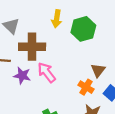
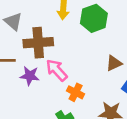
brown triangle: (98, 70) -> (114, 63), turned 32
orange cross: (86, 87) -> (76, 92), moved

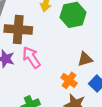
orange cross: (76, 92) -> (69, 80), moved

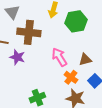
pink arrow: (31, 57) -> (59, 57), moved

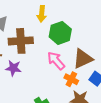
green hexagon: (76, 21) -> (60, 33), moved
brown triangle: (85, 60) -> (83, 59), size x1.5

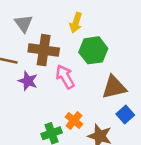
pink arrow: (56, 61) -> (65, 77), moved
orange cross: (71, 79) -> (74, 121), moved

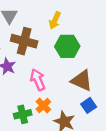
pink arrow: (65, 77) -> (38, 80), moved
brown triangle: (114, 87) -> (82, 81), turned 30

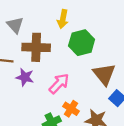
pink arrow: (38, 80) -> (59, 84), turned 80
brown triangle: (82, 81) -> (104, 74), turned 40

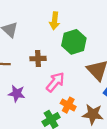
brown cross: (36, 47) -> (38, 59), moved, size x0.6
purple star: (25, 77) -> (17, 94), moved

